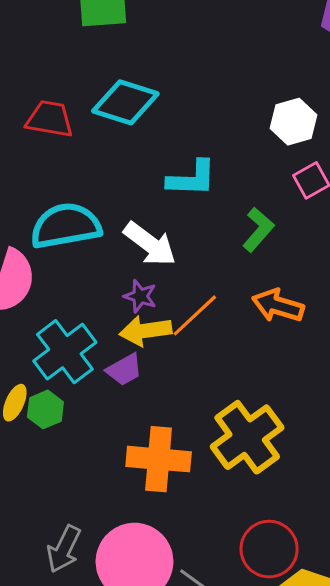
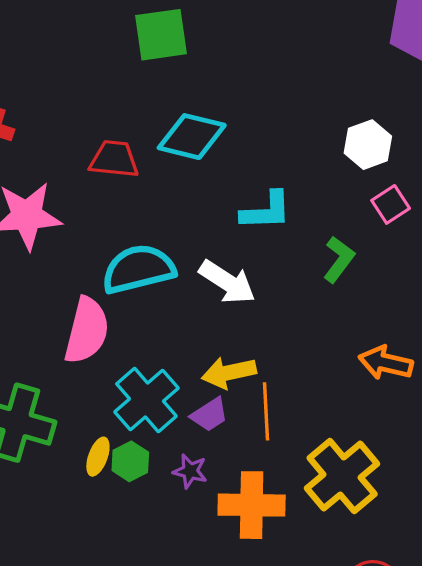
purple star: (140, 296) -> (190, 471), moved
orange arrow: (278, 306) -> (386, 363), moved
orange line: (195, 315) -> (266, 411), moved, turned -46

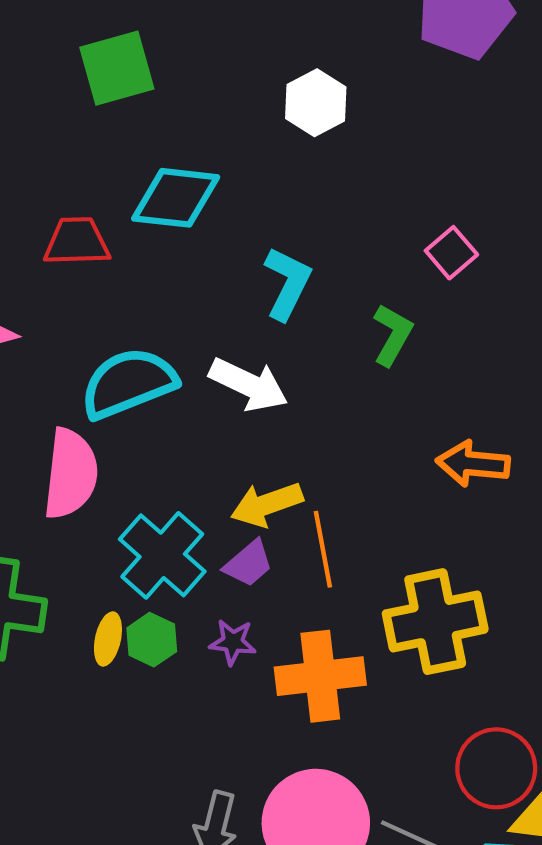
white hexagon: (368, 145) -> (316, 103), moved
cyan L-shape: (266, 211) -> (287, 283), turned -54
yellow cross: (342, 476) -> (435, 622), turned 36

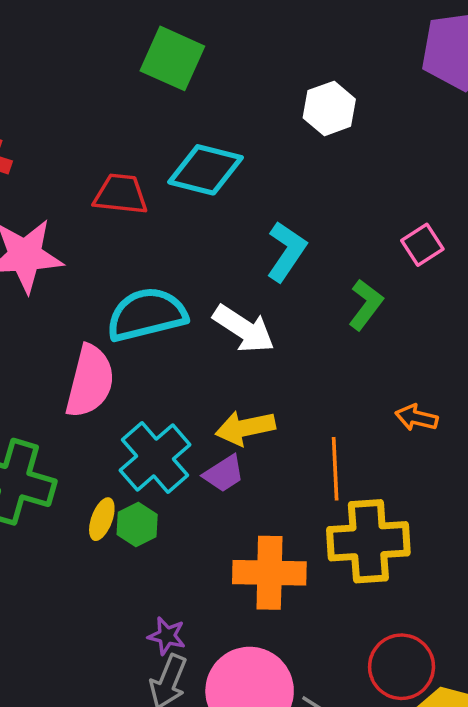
green square: (117, 68) -> (172, 58), turned 32
orange arrow: (473, 464) -> (417, 418), size x0.7
orange line: (323, 549) -> (335, 469), moved
purple star: (233, 642) -> (167, 636), moved

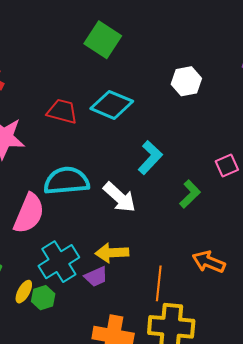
orange arrow: (417, 418) -> (209, 262), size x1.4

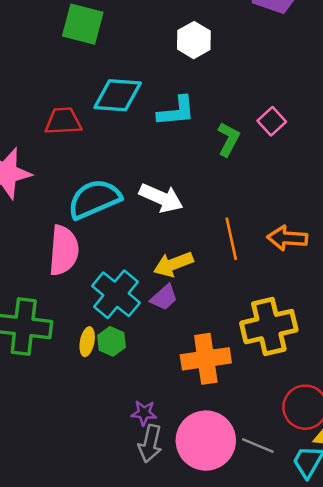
cyan L-shape: (150, 158) -> (176, 111), moved, turned 60
green L-shape: (190, 194) -> (228, 139), moved
orange line: (159, 283) -> (231, 239), moved

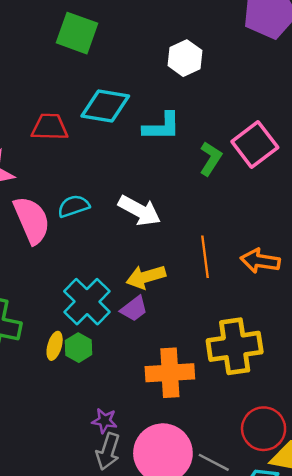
pink square: (272, 121) -> (255, 145), size x1.6
cyan semicircle: (94, 199) -> (74, 206), size x0.6
pink semicircle: (64, 250) -> (32, 220), moved, turned -33

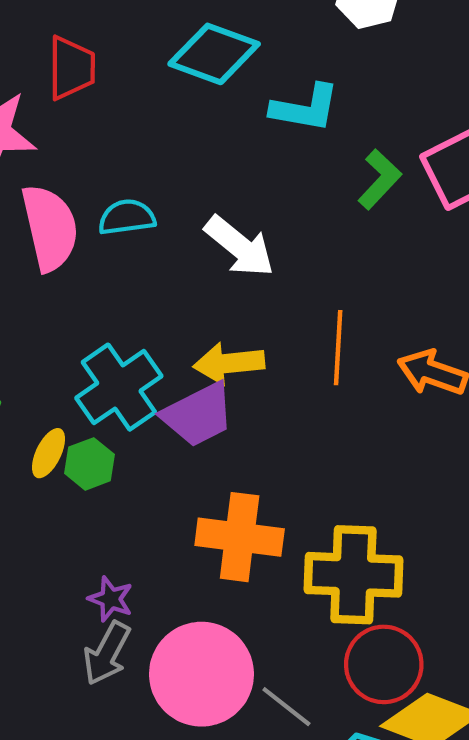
red trapezoid: (50, 127) -> (71, 68), moved, turned 78
purple trapezoid: (134, 309) -> (198, 415), size x1.5
yellow cross: (235, 346) -> (353, 575), moved

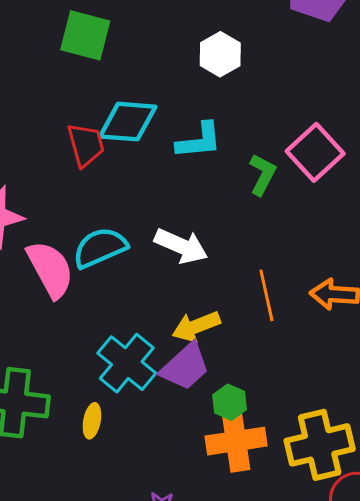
red trapezoid: (71, 68) -> (86, 145), moved
cyan semicircle: (127, 217) -> (100, 248), size x1.4
green hexagon: (89, 464) -> (230, 402), moved

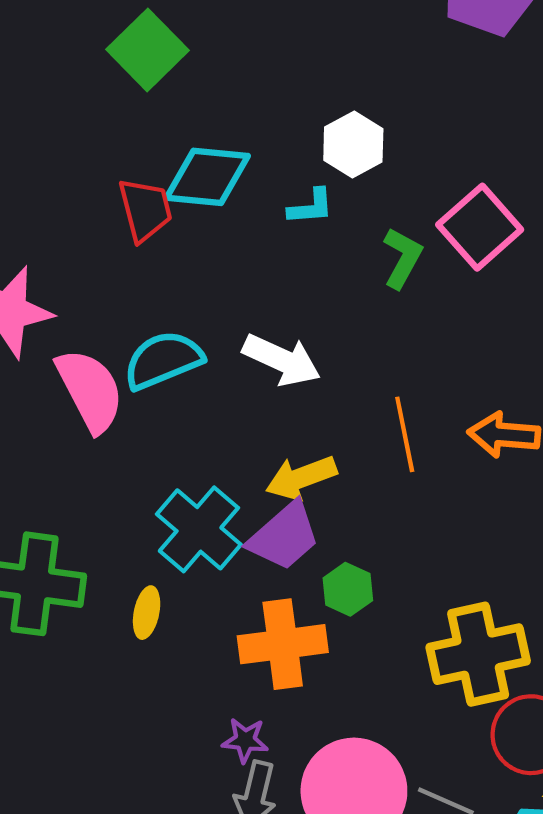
green square: (85, 35) -> (148, 50), turned 30
white hexagon: (220, 54) -> (353, 145), moved
cyan L-shape: (199, 141) -> (311, 207), size x0.7
orange cross: (236, 441) -> (283, 644), moved

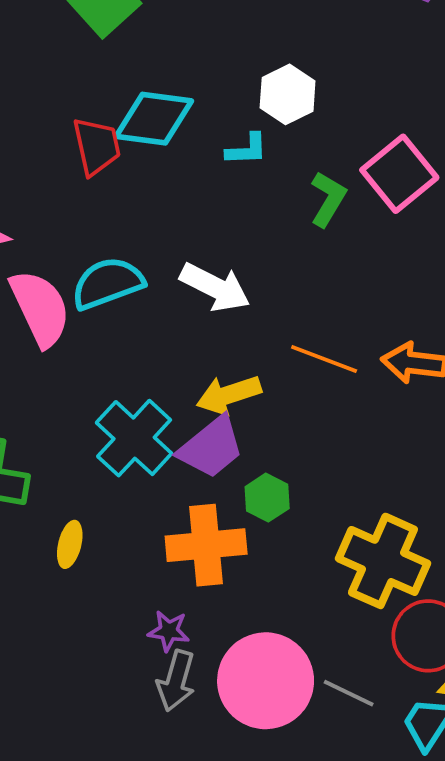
orange line: (405, 434) -> (324, 359), turned -60
yellow ellipse: (147, 613) -> (70, 544), moved
yellow cross: (478, 654) -> (383, 561), turned 34

